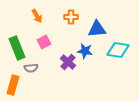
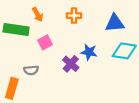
blue triangle: (97, 29) -> (115, 23), moved
green rectangle: (17, 48) -> (16, 29), moved, turned -60

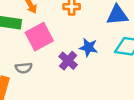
pink square: (45, 42) -> (39, 37), size x1.6

